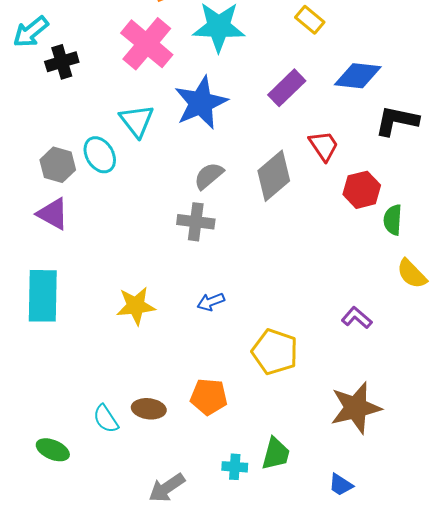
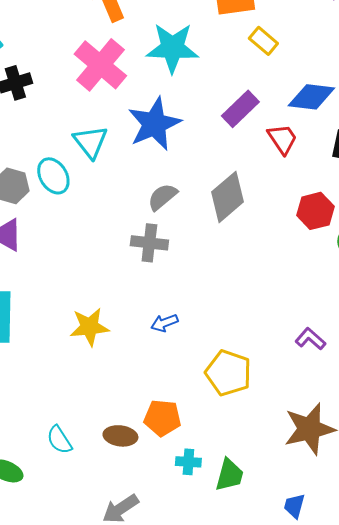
red trapezoid: (324, 146) -> (282, 139), moved
brown ellipse: (149, 409) -> (120, 436), moved
cyan cross: (235, 467) -> (188, 462), moved
blue trapezoid: (341, 485) -> (294, 506), turned 72

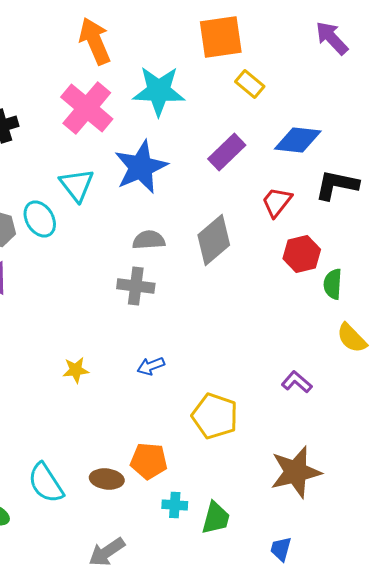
red trapezoid: (282, 139) -> (277, 202), moved, turned -108
gray semicircle: (162, 197) -> (149, 240), turned 36
yellow star: (89, 327) -> (76, 370), size x0.7
cyan semicircle: (59, 440) -> (46, 483), size x1.4

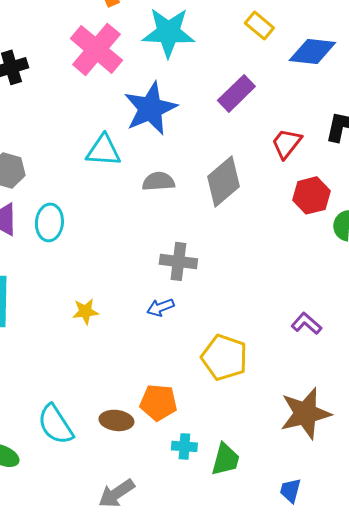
blue diamond: (298, 140) -> (312, 51), moved
cyan triangle: (77, 185) -> (103, 150), moved, turned -48
cyan ellipse: (40, 219) -> (49, 222), moved, turned 36
gray cross: (136, 286) -> (178, 261), moved

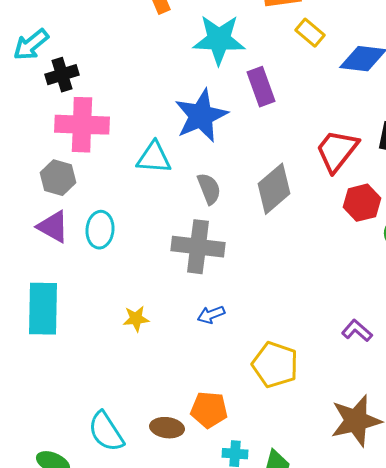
pink cross: (96, 49) -> (82, 125), moved, turned -38
purple rectangle: (236, 93) -> (261, 87), moved, turned -66
red trapezoid: (286, 143) -> (337, 151), size x1.4
gray semicircle: (158, 181) -> (209, 189), turned 72
gray cross: (178, 261) -> (198, 247), moved, size x1.4

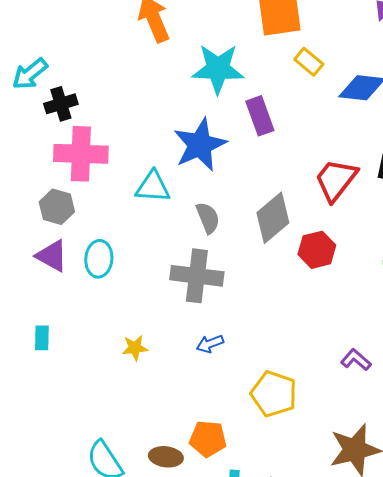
red hexagon: (362, 203) -> (317, 250), moved
cyan rectangle: (43, 309) -> (42, 338), size x0.5

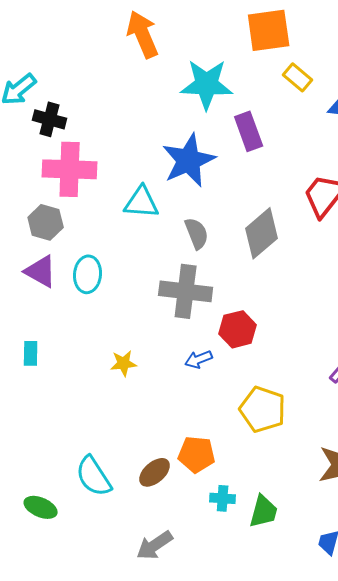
black cross: (61, 104) -> (50, 119), turned 32
red hexagon: (317, 250) -> (238, 329), moved
brown ellipse: (166, 457) -> (155, 472), turned -48

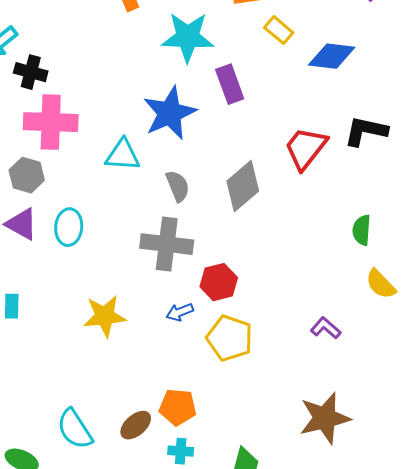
yellow star: (124, 363) -> (105, 316), size x1.6
yellow pentagon: (263, 409) -> (230, 338), moved
cyan cross: (223, 498) -> (181, 451), moved

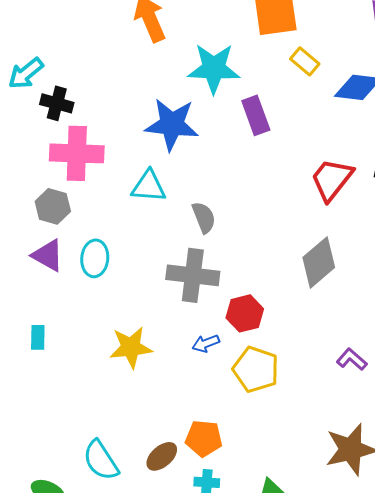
blue star: (170, 113) -> (172, 124), moved, turned 30
gray diamond: (243, 186) -> (319, 262), moved

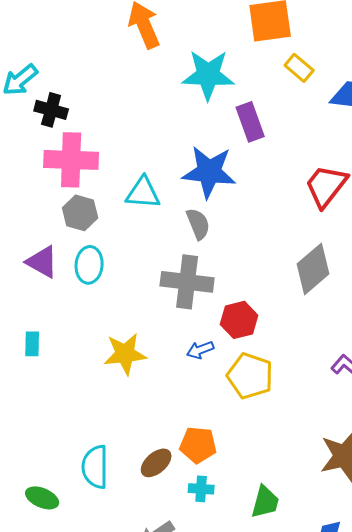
blue star: (172, 124) -> (209, 172), moved
gray hexagon: (53, 206) -> (80, 213), moved
cyan semicircle: (101, 460) -> (95, 467), turned 33

